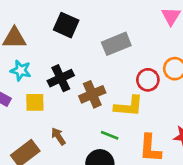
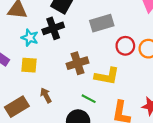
cyan star: (21, 70) -> (30, 38), moved
black cross: (61, 78) -> (53, 28), moved
red circle: (148, 80) -> (125, 46), moved

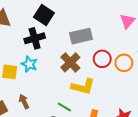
cyan star: (30, 38) -> (29, 64), moved
brown cross: (78, 63) -> (70, 62), moved, turned -30

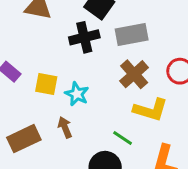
gray rectangle: (81, 36) -> (132, 35), moved
cyan star: (29, 64) -> (77, 94), moved

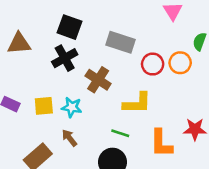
gray rectangle: (132, 35) -> (120, 42), moved, turned 44
brown cross: (134, 74) -> (98, 80), moved

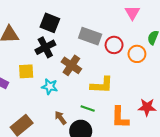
red circle: (153, 64) -> (114, 45), moved
yellow square: (44, 106) -> (26, 71), moved
brown arrow: (69, 138) -> (60, 118), moved

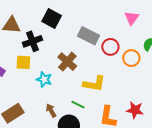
black cross: (45, 47) -> (32, 41), moved

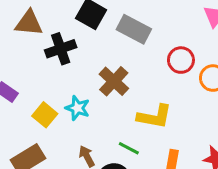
gray rectangle: (89, 36) -> (134, 29), moved
yellow square: (23, 62) -> (45, 115), moved, turned 35

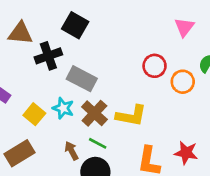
gray rectangle: (134, 29) -> (82, 79), moved
brown cross: (114, 81) -> (94, 113), moved
green line: (129, 148) -> (98, 143), moved

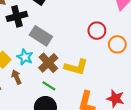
brown arrow: (71, 151) -> (16, 77), moved

